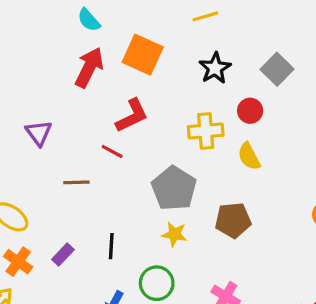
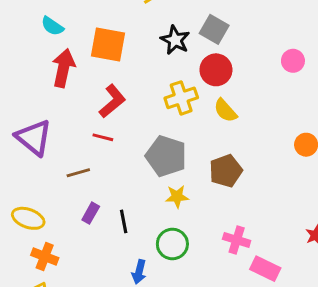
gray square: (277, 69) -> (214, 29), moved
red circle: (250, 111) -> (216, 70), size x1.4
purple triangle: (39, 133) -> (34, 138), size x1.5
purple rectangle: (63, 255) -> (91, 213), moved

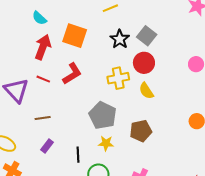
red line: (103, 137) -> (43, 79), moved
black line: (124, 221) -> (78, 155), moved

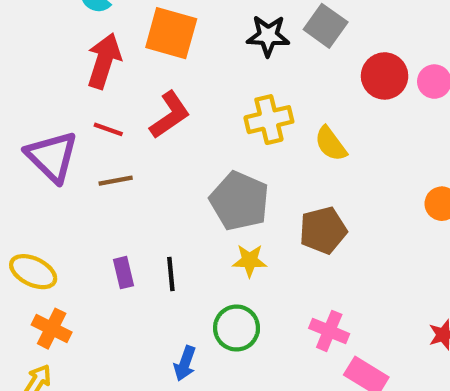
black star: (120, 39) -> (268, 36), turned -30
red circle: (144, 63) -> (385, 76), moved
brown line: (43, 118) -> (116, 181), moved
purple rectangle: (47, 146) -> (123, 273), turned -48
black line: (78, 155) -> (171, 274), moved

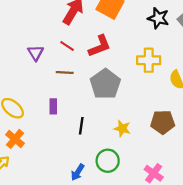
purple triangle: (52, 157) -> (36, 53), size x0.6
gray pentagon: (240, 201) -> (105, 84), moved
purple rectangle: (123, 273) -> (53, 106), moved

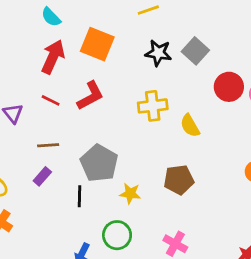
brown line: (65, 72) -> (48, 145), moved
gray pentagon: (105, 84) -> (99, 163), moved
purple rectangle: (53, 106) -> (42, 176), turned 48

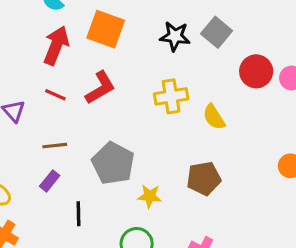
black line: (80, 196) -> (78, 214), moved

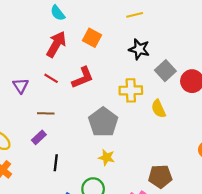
orange square: (106, 29) -> (92, 38), size x0.7
gray square: (217, 32) -> (165, 71), moved
gray pentagon: (113, 163) -> (103, 122), moved
brown pentagon: (204, 178) -> (160, 176), moved

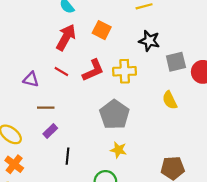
gray square: (165, 71) -> (176, 62), turned 30
purple triangle: (21, 86) -> (31, 79), turned -42
yellow cross: (131, 90) -> (125, 71), moved
brown line: (46, 113) -> (46, 108), moved

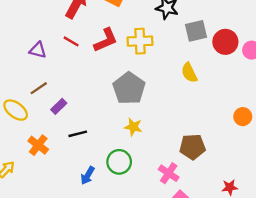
brown line: (46, 108) -> (39, 88), moved, turned -35
black line: (67, 156) -> (78, 134), turned 70
orange cross: (14, 164) -> (38, 145), moved

